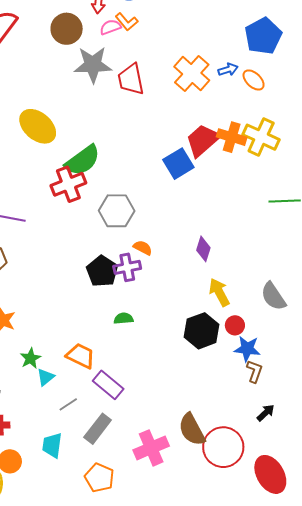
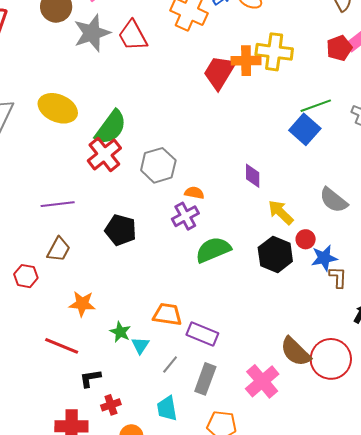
blue square: (178, 164) -> (305, 129), moved
black pentagon: (102, 271) -> (121, 230), moved
green semicircle: (124, 318) -> (213, 250), moved, size x1.8

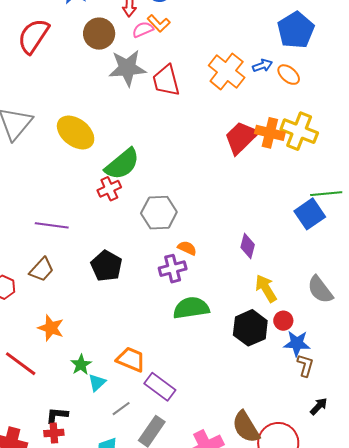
red cross: (104, 154) -> (109, 189), size x0.7
black L-shape: (90, 378) -> (57, 415), moved

